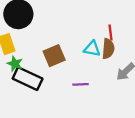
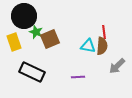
brown square: (54, 56) -> (50, 39), moved
green star: (15, 64) -> (36, 32), moved

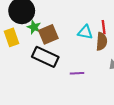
cyan triangle: (88, 46) -> (85, 32), moved
black rectangle: (32, 72) -> (45, 57), moved

